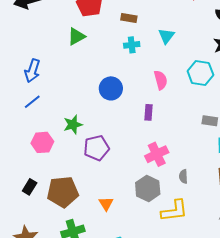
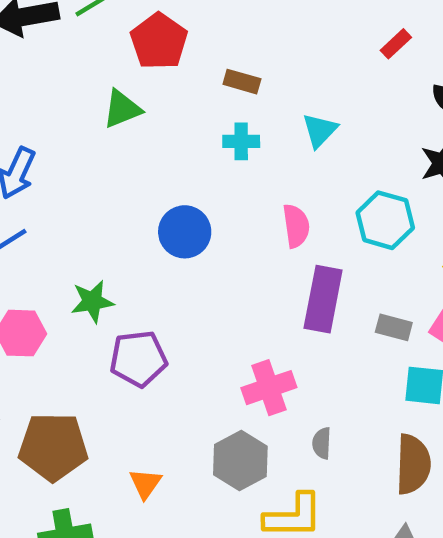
purple rectangle: (149, 112) -> (323, 299), moved, size x1.8

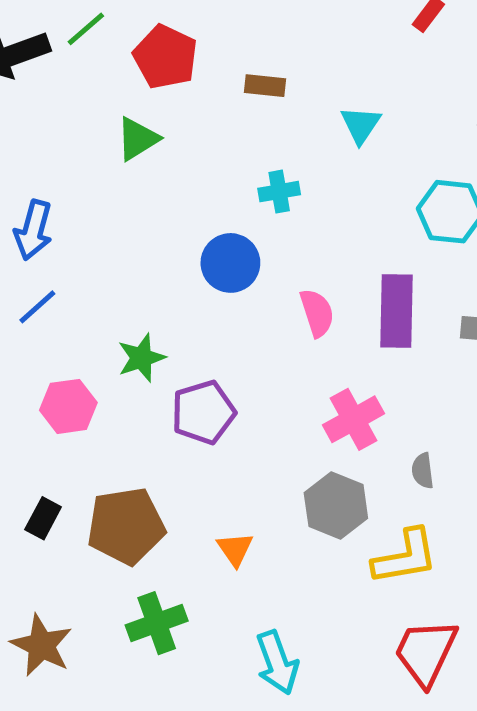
cyan cross: (241, 141) -> (279, 192), moved
pink semicircle: (296, 226) -> (317, 313), moved

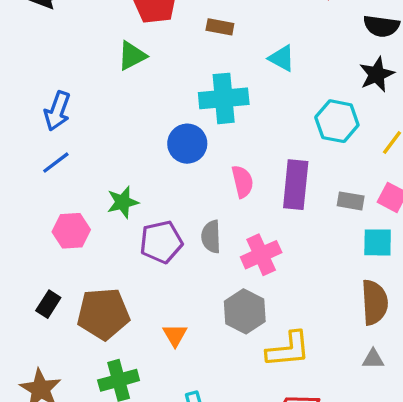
cyan triangle: (361, 125) -> (282, 58), turned -40
cyan cross: (279, 192) -> (224, 98), size x1.8
gray semicircle: (423, 471) -> (211, 237), moved, size x1.4

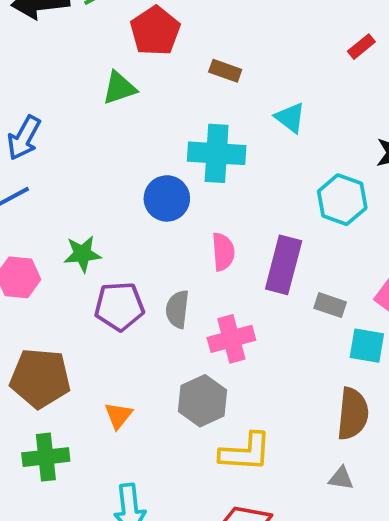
gray rectangle: (351, 201) -> (330, 305), moved

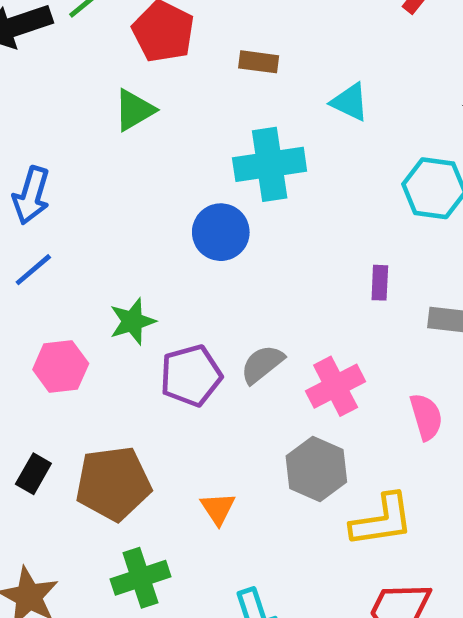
pink semicircle: (223, 252) -> (426, 417), moved
purple rectangle: (284, 265) -> (380, 283), size x0.5
gray semicircle: (177, 309) -> (262, 364), turned 57

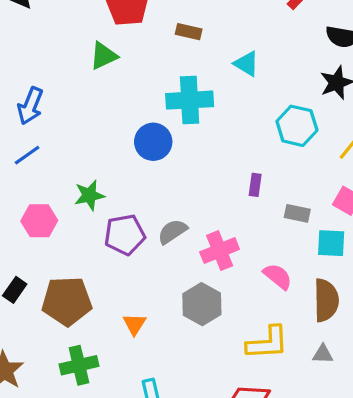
pink semicircle: (426, 417) -> (278, 276), turned -40
yellow L-shape: (382, 520) -> (267, 343), moved

